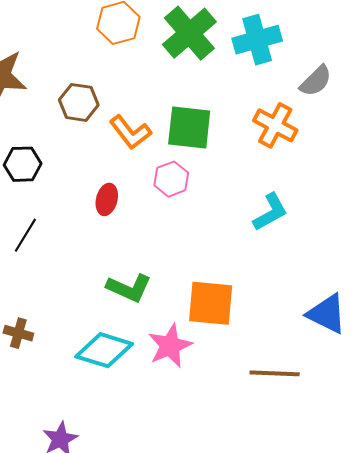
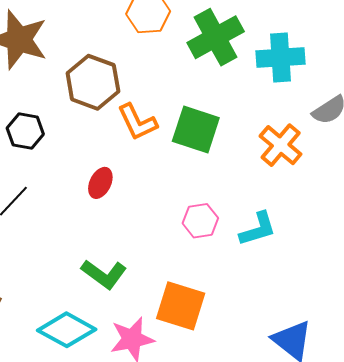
brown hexagon: (79, 102) -> (93, 82), size x1.4
pink hexagon: (171, 179) -> (200, 221), moved

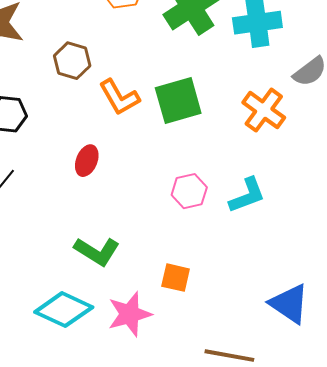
brown hexagon: (93, 82) -> (72, 61), size x0.7
green square: (196, 129) -> (178, 100), turned -30
orange square: (181, 306) -> (176, 278), size x0.6

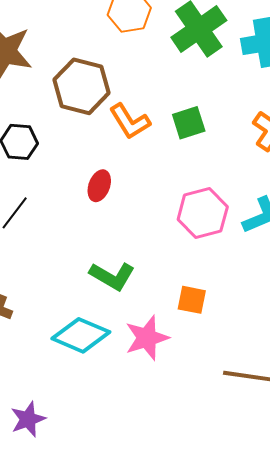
brown hexagon: (72, 61) -> (82, 86), size x1.5
green square: (178, 100) -> (189, 123), size x0.7
pink hexagon: (189, 191) -> (203, 213), size x1.4

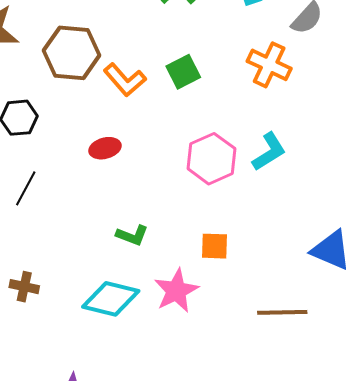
red ellipse: (99, 186) -> (105, 148), turned 64
green L-shape: (112, 276) -> (132, 235), size x0.7

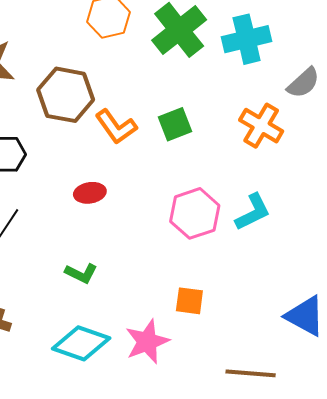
green L-shape: (132, 235) -> (81, 273), moved

